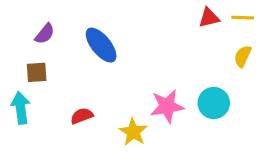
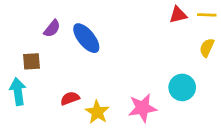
purple semicircle: (45, 34) -> (52, 29), moved
pink star: (167, 106) -> (142, 108), moved
yellow star: (133, 132) -> (97, 112), moved

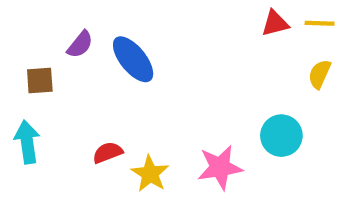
brown square: (32, 61) -> (40, 80), moved

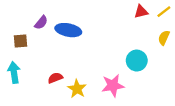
yellow line: (320, 23) -> (164, 12), turned -40
blue ellipse: (133, 59) -> (68, 30), turned -40
cyan circle: (281, 136) -> (137, 61), moved

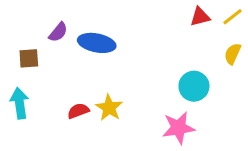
pink star: (113, 85) -> (179, 128), moved
yellow star: (77, 89) -> (109, 108), moved

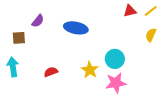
blue ellipse: (97, 43) -> (76, 28), moved
cyan circle: (194, 86) -> (115, 59), moved
yellow star: (109, 108) -> (90, 70), moved

